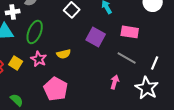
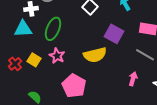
yellow semicircle: (64, 54) -> (95, 55), moved, size x1.6

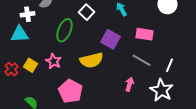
green ellipse: (53, 29) -> (64, 30), moved

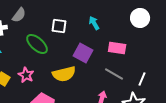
white square: (86, 12) -> (59, 26), turned -35
green ellipse: (64, 30) -> (37, 44), turned -70

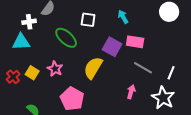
pink rectangle: (117, 48) -> (135, 42), moved
yellow semicircle: (64, 74) -> (93, 68), turned 135

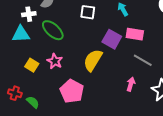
green ellipse: (66, 38) -> (53, 30), moved
red cross: (13, 77) -> (15, 93), moved, turned -32

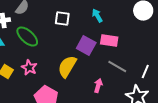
pink arrow: (131, 84) -> (98, 86), moved

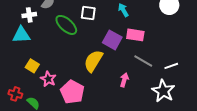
green ellipse: (27, 37) -> (66, 25), moved
pink star: (29, 68) -> (48, 79), moved
white line: (145, 72) -> (171, 66), turned 48

